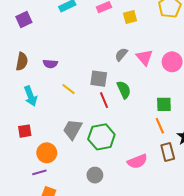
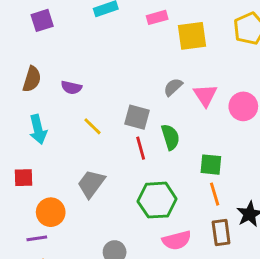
yellow square: (130, 17) -> (192, 36), size x1.5
green square: (164, 104) -> (211, 165), moved
green hexagon: (101, 137) -> (157, 200), moved

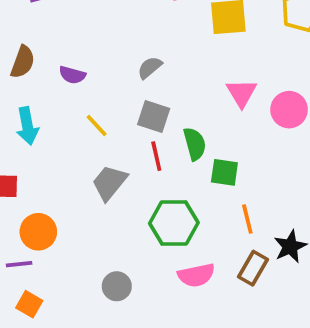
gray semicircle: (173, 87) -> (150, 68), moved
green square: (211, 165) -> (224, 172), moved
gray trapezoid: (91, 184) -> (109, 183), moved
brown rectangle: (221, 233) -> (253, 268), turned 35

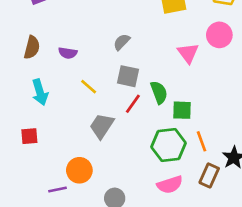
pink circle: (289, 110) -> (219, 35), moved
red line: (156, 156) -> (133, 104), turned 54
green hexagon: (174, 223) -> (169, 145), moved
orange circle: (38, 232) -> (79, 170), moved
purple line: (19, 264) -> (57, 189), moved

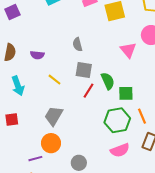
gray semicircle: (122, 42) -> (77, 44), turned -56
gray trapezoid: (102, 126) -> (54, 116), moved

